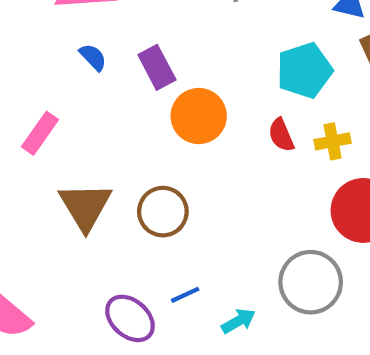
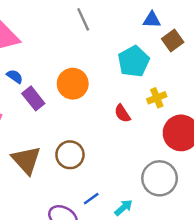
purple rectangle: (157, 67) -> (33, 98), moved
orange circle: (199, 116) -> (73, 84), moved
red semicircle: (281, 135) -> (122, 113), moved

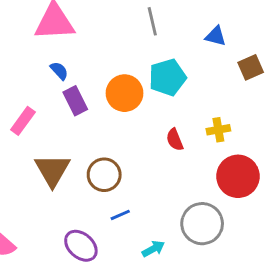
blue triangle: (152, 20) -> (216, 36), moved
cyan pentagon: (134, 61) -> (168, 77), moved
blue line: (91, 199) -> (120, 215), moved

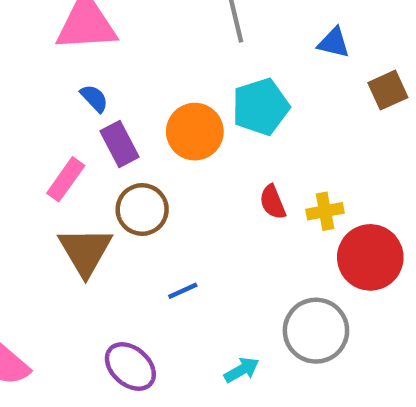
pink rectangle: (23, 121) -> (66, 179), moved
yellow cross: (218, 130) -> (325, 211), moved
brown circle: (104, 175) -> (142, 209), moved
blue line: (120, 215) -> (183, 291), moved

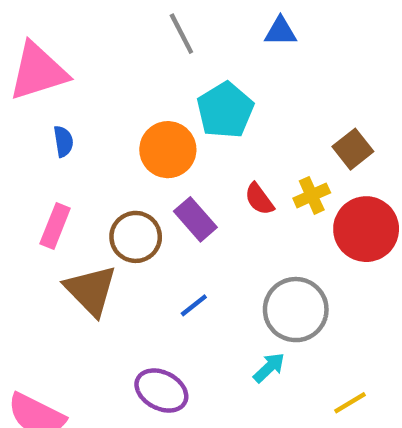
brown square: (388, 90) -> (353, 149), moved
blue semicircle: (94, 98) -> (63, 141), turned 48
purple rectangle: (119, 144) -> (195, 219), moved
gray circle: (316, 331) -> (296, 310), moved

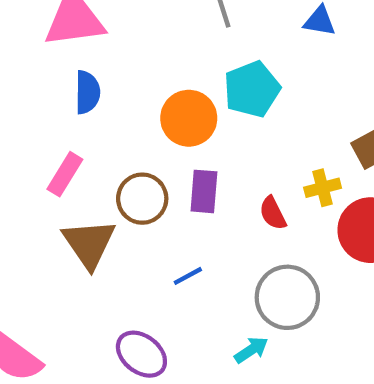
blue semicircle: (63, 141) -> (87, 92), size x1.4
red semicircle: (259, 199) -> (273, 213), moved
purple rectangle: (195, 219) -> (204, 191), turned 36

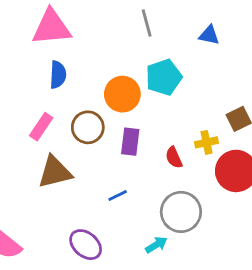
brown circle: (142, 199) -> (88, 127), moved
brown triangle: (89, 244) -> (55, 172), turned 48

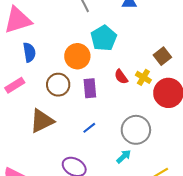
pink rectangle: (41, 127) -> (15, 85), moved, turned 36
yellow cross: (207, 142) -> (143, 77), turned -35
red semicircle: (174, 157) -> (121, 77), moved

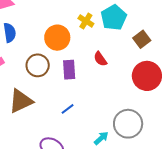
cyan pentagon: (104, 38) -> (114, 18), moved
yellow cross: (143, 77) -> (86, 21), moved
gray circle: (136, 130) -> (128, 124), moved

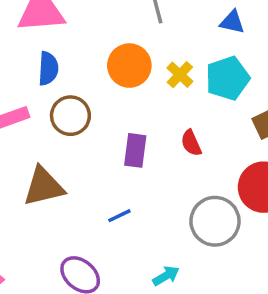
orange circle: (57, 38) -> (129, 66), moved
brown circle: (38, 65) -> (70, 116), moved
gray circle: (128, 124) -> (215, 221), moved

